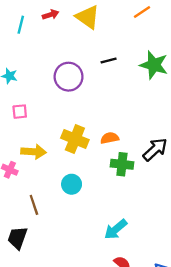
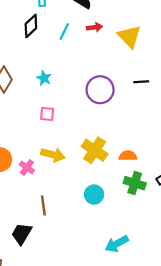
cyan circle: (72, 184) -> (94, 195), moved

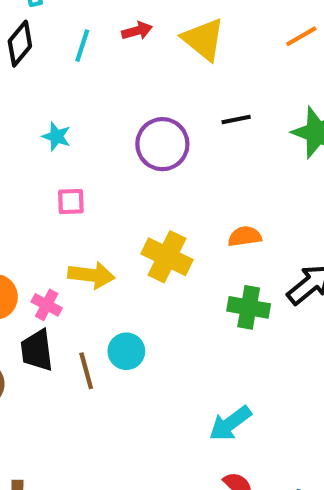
orange semicircle: (128, 156) -> (245, 236), moved
cyan circle: (94, 195) -> (126, 351), moved
black trapezoid: (22, 234) -> (37, 350), moved, turned -30

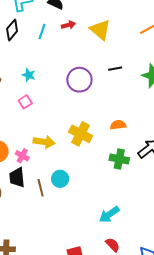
pink square: (71, 202) -> (25, 102), moved, turned -32

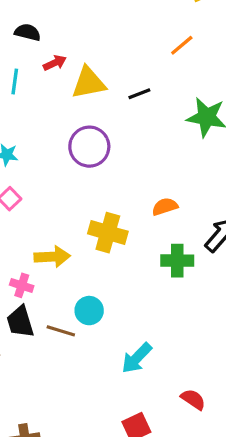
yellow triangle: (100, 30) -> (89, 83), moved, turned -40
black line: (115, 69) -> (139, 94), moved
brown line: (41, 188) -> (61, 331), turned -48
cyan arrow: (109, 215) -> (137, 358), moved

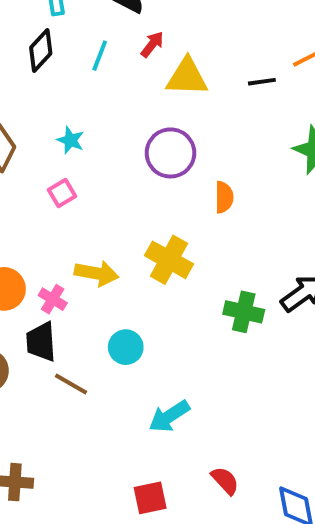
red arrow: (55, 63) -> (152, 44), turned -40
black line: (139, 94) -> (262, 82), moved
orange semicircle: (165, 207) -> (224, 197), moved, turned 95
brown line: (61, 331) -> (71, 384), moved

